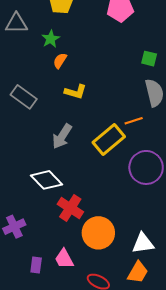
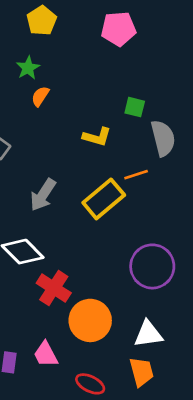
green square: (149, 59) -> (135, 107), moved
yellow L-shape: (76, 92) -> (97, 137), moved
purple circle: (146, 167) -> (152, 266), moved
orange trapezoid: (138, 272) -> (141, 372), turned -45

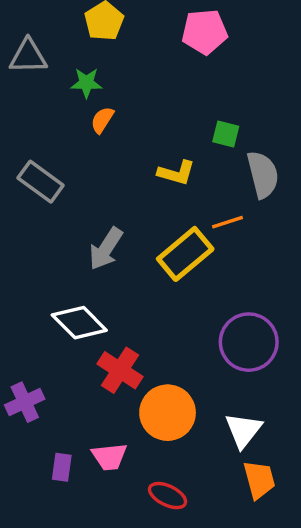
green star: (28, 68) -> (86, 83), turned 30
white triangle: (148, 334) -> (243, 430), turned -44
pink trapezoid: (46, 354) -> (109, 457), turned -68
orange trapezoid: (141, 372) -> (259, 480), moved

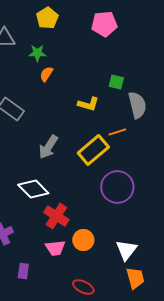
purple circle: (249, 342) -> (117, 187), moved
orange circle: (168, 413) -> (83, 240), size x0.7
pink trapezoid: (109, 457) -> (55, 248), moved

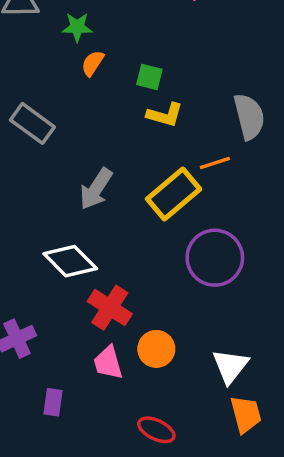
green square: (116, 82) -> (149, 77), moved
pink trapezoid: (55, 248) -> (108, 363), turned 80

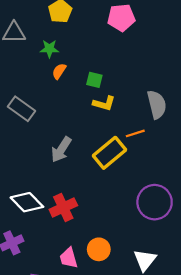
purple circle: (215, 258) -> (155, 202), moved
white diamond: (70, 261) -> (27, 202), moved
red cross: (110, 308) -> (63, 207), moved, turned 32

